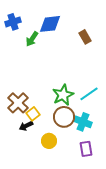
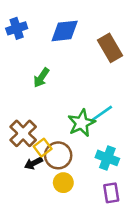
brown rectangle: (85, 37) -> (110, 48), size x1.5
green arrow: (32, 39) -> (41, 78), moved
cyan line: (89, 94) -> (101, 114), moved
brown circle: (64, 117) -> (58, 155), moved

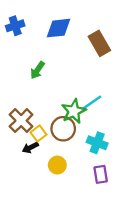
brown circle: (58, 155) -> (63, 129), moved

